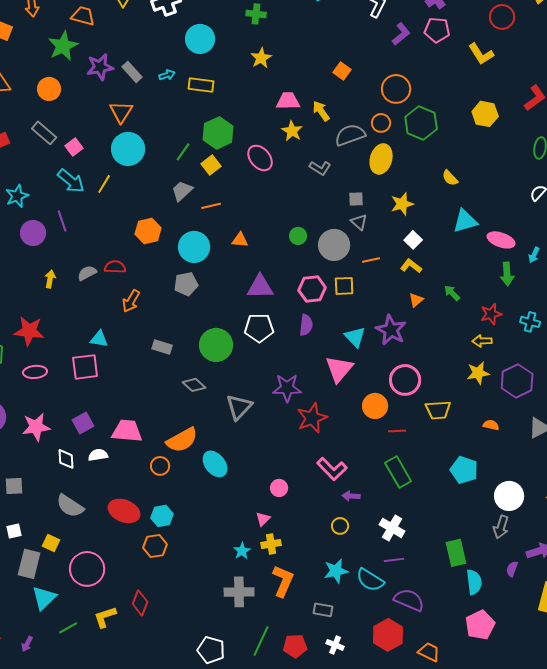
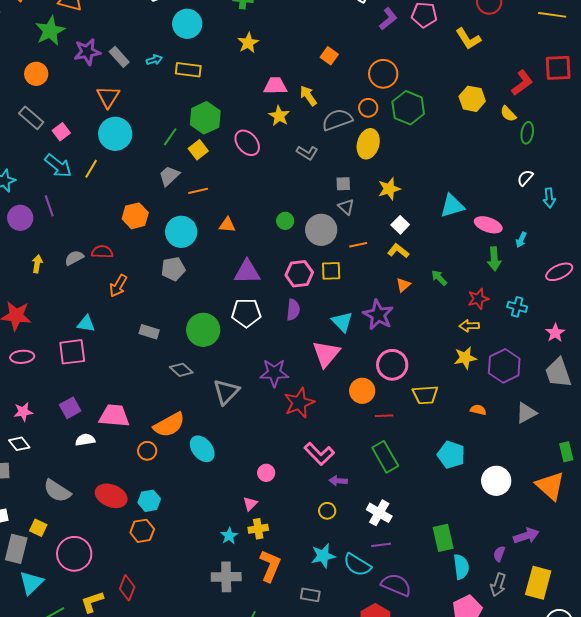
yellow semicircle: (450, 178) -> (508, 114), moved
pink star: (36, 427) -> (23, 412), size x0.7
white diamond: (66, 459) -> (19, 444), moved, turned -35
gray arrow: (501, 527) -> (498, 585), moved

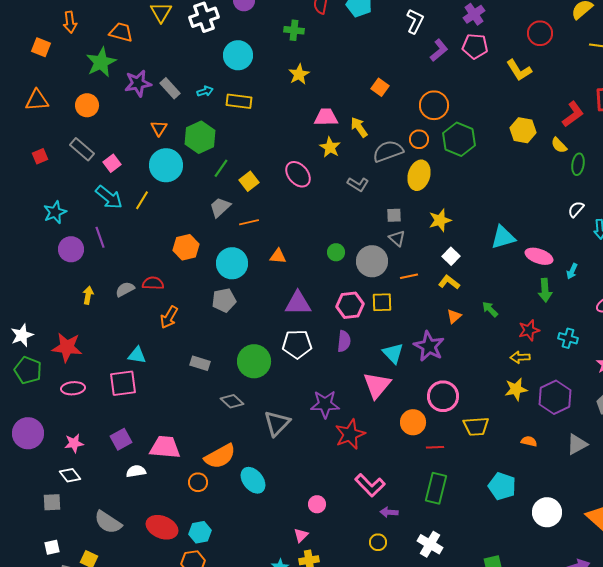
orange triangle: (108, 97) -> (159, 128), size x0.7
green hexagon: (205, 118) -> (200, 137), moved
green rectangle: (385, 457) -> (436, 488), turned 44

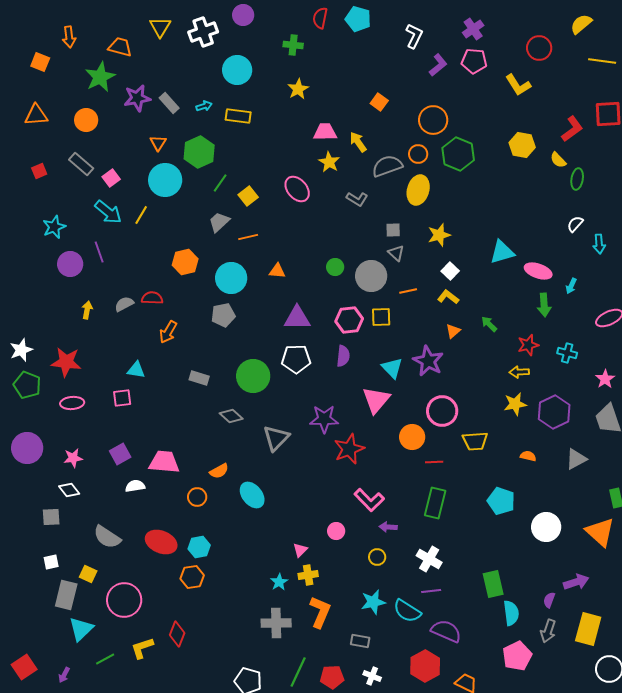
pink square: (123, 383) -> (122, 398), size x0.7
orange semicircle: (220, 456) -> (219, 471), size x0.6
pink circle: (317, 504) -> (336, 531), moved

